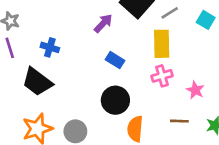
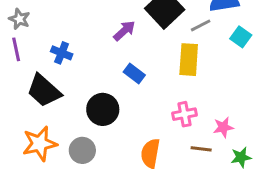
pink cross: (162, 76) -> (184, 114), moved
pink star: (195, 90) -> (223, 127), moved, turned 30
black circle: (115, 100) -> (103, 109), moved

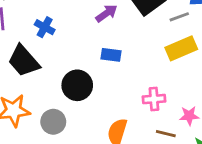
yellow rectangle: (189, 60) -> (181, 48), moved, turned 56
blue rectangle: (134, 73) -> (111, 55), turned -36

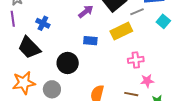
yellow rectangle: (181, 48) -> (121, 31), moved
pink cross: (154, 99) -> (136, 60), moved

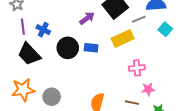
purple line: (13, 19) -> (23, 27), moved
black circle: (68, 63) -> (68, 48), moved

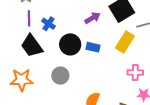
yellow rectangle: (123, 39) -> (125, 42), turned -40
gray circle: (52, 97) -> (60, 76), moved

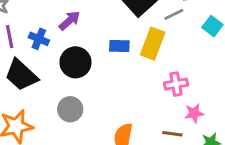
purple arrow: (93, 18) -> (70, 21), moved
blue rectangle: (93, 47) -> (119, 46), moved

